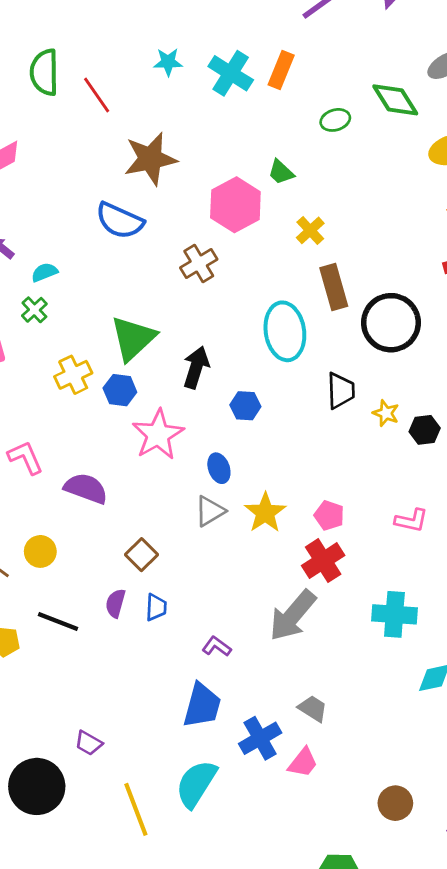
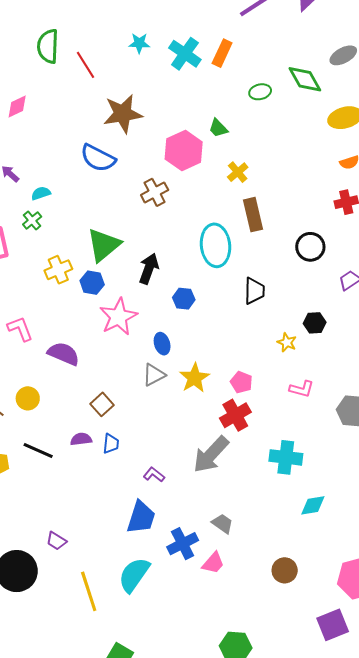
black circle: (391, 323) -> (310, 247), moved, size x0.7
yellow star: (386, 413) -> (287, 342), moved
purple semicircle: (115, 603) -> (81, 439), turned 65
brown circle: (395, 803) -> (285, 570), moved

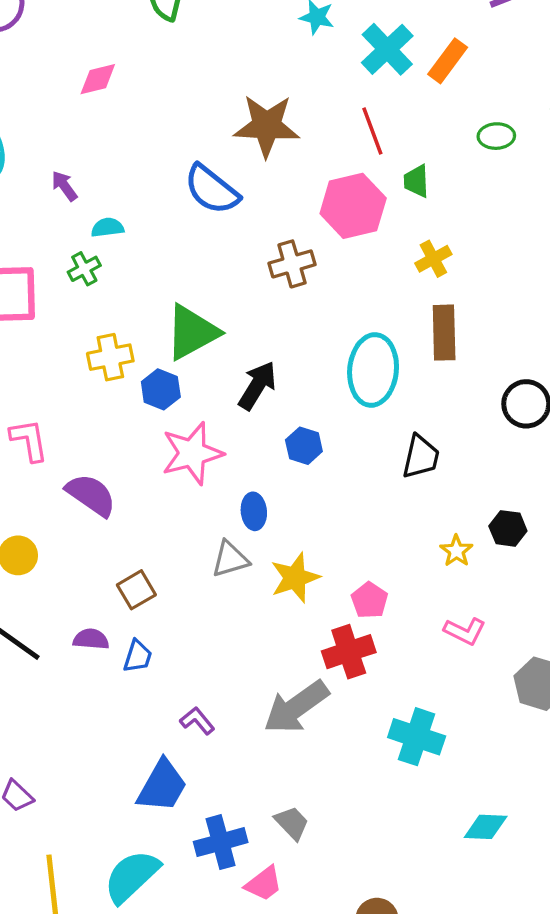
red line: (86, 65) -> (372, 131), moved
green trapezoid: (218, 128) -> (416, 181), turned 30
cyan diamond: (313, 505) -> (486, 827), moved

